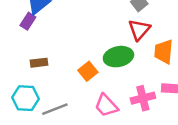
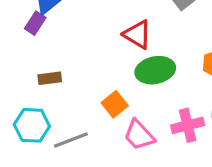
red triangle: (139, 30) -> (137, 34), moved, turned -40
orange square: (88, 71) -> (115, 104), moved

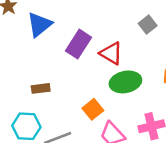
purple rectangle: (35, 23) -> (79, 44), moved, size x1.5

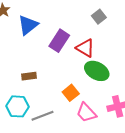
gray square: (148, 25) -> (99, 17), moved
green ellipse: (125, 82) -> (97, 71), turned 40

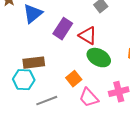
brown rectangle: (29, 76) -> (34, 63), size x1.5
cyan hexagon: (17, 106) -> (24, 80), moved

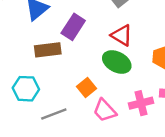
red triangle: (88, 36) -> (122, 35), moved
brown rectangle: (34, 63) -> (48, 50), moved

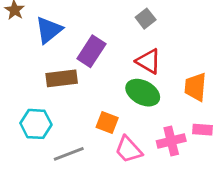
orange square: (86, 87) -> (107, 123), turned -30

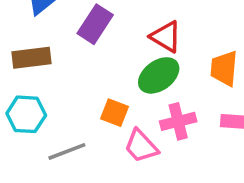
brown rectangle: (62, 78) -> (31, 58), moved
green ellipse: (143, 93) -> (159, 75), turned -64
pink cross: (171, 141) -> (178, 121), moved

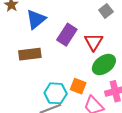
red triangle: (166, 37) -> (94, 42), moved, turned 30
cyan hexagon: (26, 114) -> (56, 93), moved

